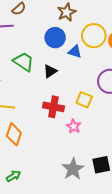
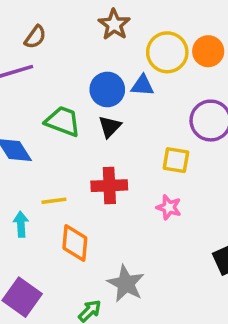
blue circle: (55, 38) -> (107, 89), moved
red cross: (53, 107) -> (109, 186), moved
gray star: (73, 169) -> (126, 284), moved

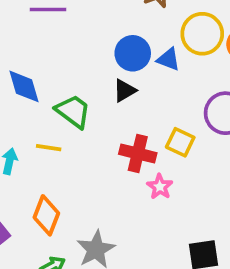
green trapezoid: (63, 121) -> (73, 111), moved
red cross: (109, 186) -> (138, 154), moved
orange diamond: (75, 243) -> (46, 215), moved

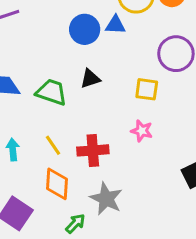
black triangle: (125, 91) -> (90, 79), moved, turned 30
yellow line: (49, 148) -> (53, 145), moved, turned 65
red cross: (138, 154) -> (93, 150), moved

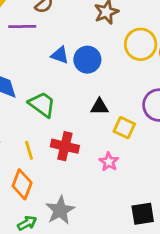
blue triangle: (115, 25) -> (60, 55), moved
black triangle: (90, 79) -> (99, 107), moved
red cross: (93, 150) -> (65, 146), moved

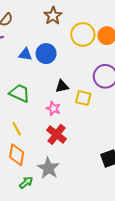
red cross: (65, 146) -> (56, 134), moved, turned 36
pink star: (109, 162) -> (53, 109), moved

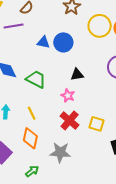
yellow square: (83, 98) -> (97, 124), moved
gray star: (48, 168) -> (60, 152), turned -30
green arrow: (26, 183) -> (32, 171), moved

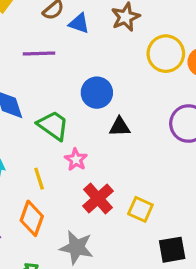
purple line: (14, 26) -> (39, 53), moved
blue triangle: (43, 42) -> (79, 23), moved
blue circle: (63, 42) -> (97, 93), moved
pink star: (68, 96) -> (76, 160), moved

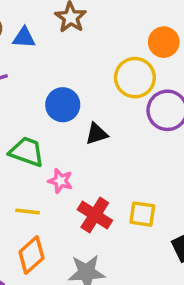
yellow circle: (166, 54) -> (135, 78), moved
yellow line: (39, 179) -> (27, 212), turned -50
orange diamond: (32, 218) -> (31, 255), turned 44

